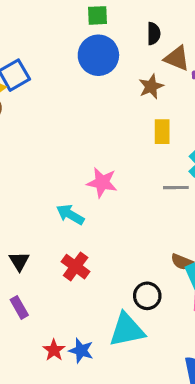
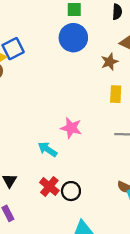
black semicircle: (154, 34) -> (117, 12), moved
black circle: (147, 296) -> (71, 191), moved

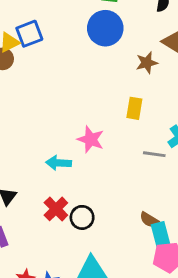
yellow rectangle: (116, 94) -> (134, 108), moved
cyan arrow: (47, 149) -> (58, 163), turned -36

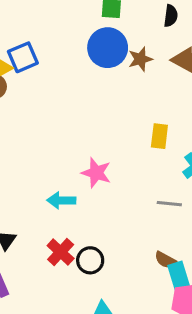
brown star: (147, 63) -> (140, 59), moved
yellow rectangle: (134, 108) -> (159, 136), moved
gray line: (154, 154) -> (169, 204), moved

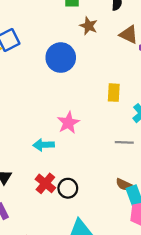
blue circle: (108, 48) -> (61, 58), moved
brown star: (140, 59) -> (89, 26), moved, turned -30
pink star: (96, 173) -> (68, 123), turned 30

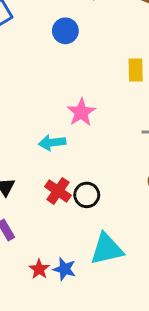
blue circle: (61, 58) -> (65, 31), size x0.7

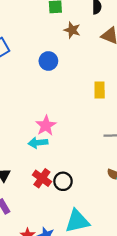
pink star: (81, 112) -> (46, 126), moved

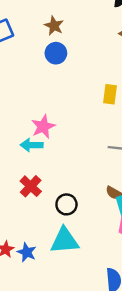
brown star: (72, 30) -> (54, 26), moved
black circle: (63, 181) -> (66, 204), moved

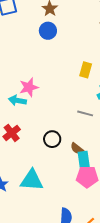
black circle: (66, 204) -> (52, 139), moved

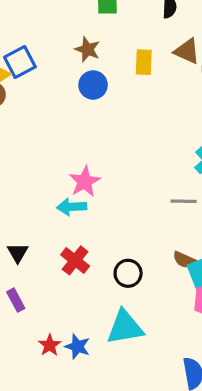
yellow rectangle: (86, 70) -> (144, 62), moved
black circle: (52, 139) -> (128, 273), moved

